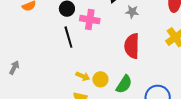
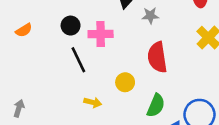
yellow arrow: (83, 76) -> (93, 102), moved
yellow circle: (100, 79) -> (125, 82), moved

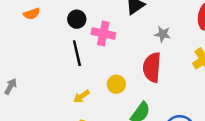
gray star: (150, 16) -> (163, 34), moved
yellow arrow: (93, 102) -> (81, 96), turned 119

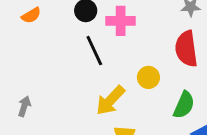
yellow arrow: (81, 96) -> (110, 100), size x1.6

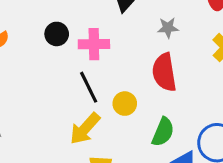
black line: (94, 51) -> (89, 87), moved

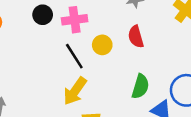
red semicircle: (164, 72) -> (136, 37), size x0.7
yellow circle: (125, 104) -> (102, 45), moved

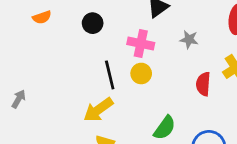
pink cross: (75, 20) -> (141, 44), moved
red semicircle: (136, 37) -> (203, 84), moved

